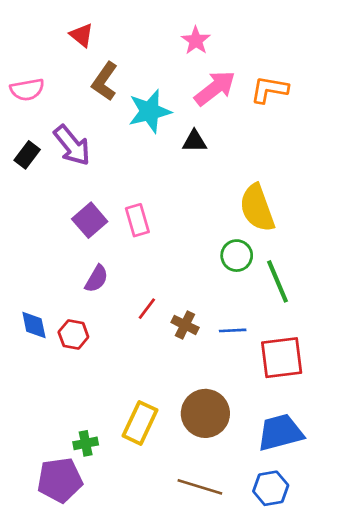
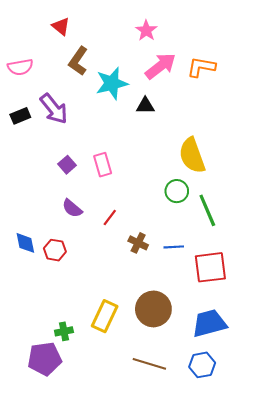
black rectangle: (27, 155) -> (20, 116), turned 30
purple square: (90, 220) -> (67, 165), size x0.7
purple semicircle: (97, 279) -> (72, 208), turned 100
red line: (147, 309) -> (110, 218), moved

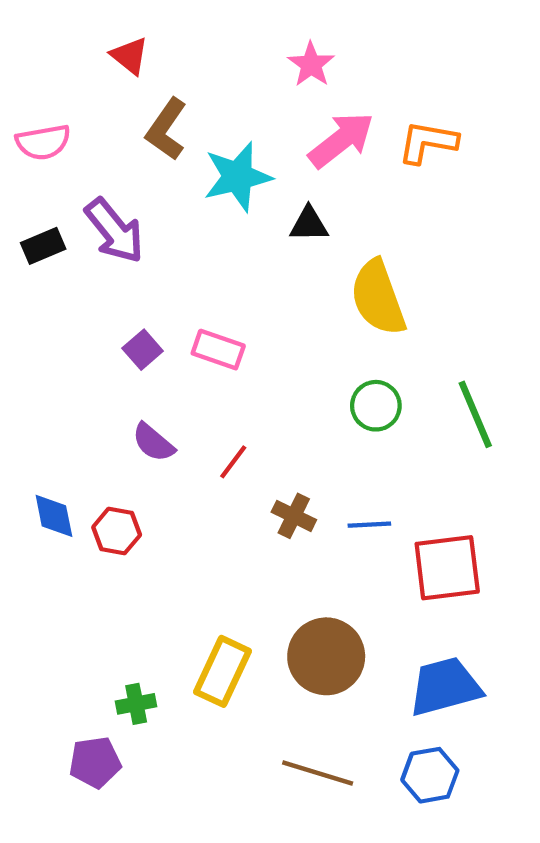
yellow semicircle: (192, 156) -> (378, 298), moved
pink rectangle: (103, 165) -> (218, 350), turned -55
green line: (207, 210) -> (475, 414), moved
purple pentagon: (45, 359) -> (95, 762), size x0.7

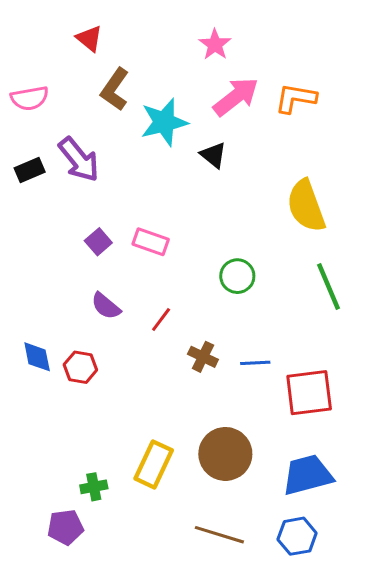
black triangle: (309, 224) -> (213, 155), turned 40
yellow semicircle: (378, 298) -> (306, 206), moved
green circle: (376, 406) -> (237, 276), moved

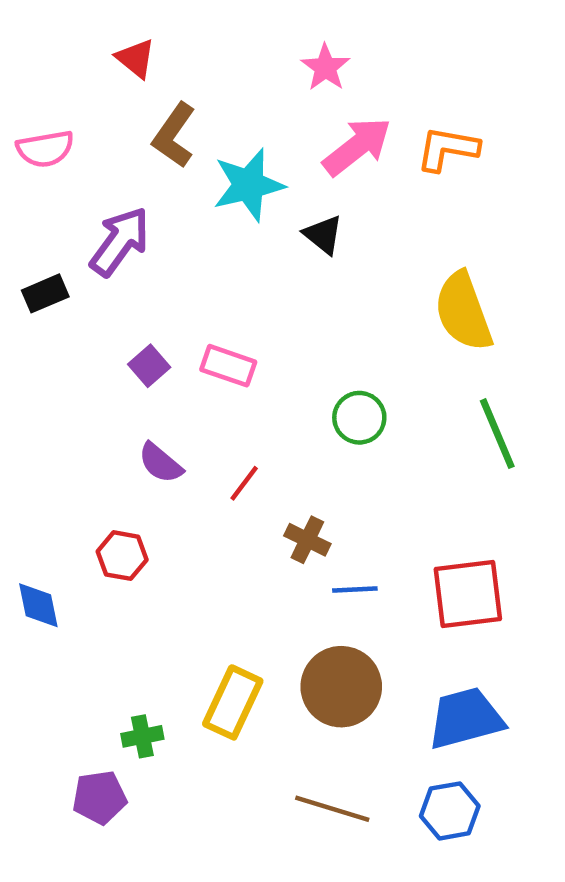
purple arrow: (79, 160) -> (120, 241), turned -105
black rectangle: (30, 170) -> (45, 293), moved
blue diamond: (37, 357) -> (38, 605), moved
blue line: (255, 363) -> (355, 589), moved

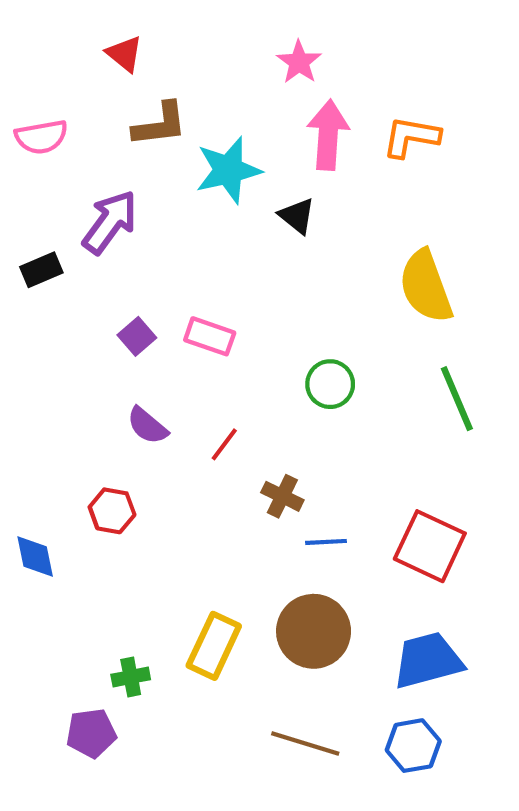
brown L-shape: (174, 135) -> (160, 124), turned -132
pink arrow: (357, 147) -> (328, 135), turned -48
red square: (468, 594) -> (430, 546), turned 32

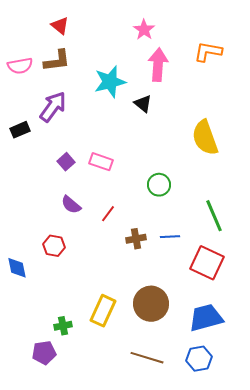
brown L-shape: (160, 124) -> (57, 61), moved
orange L-shape: (411, 137) -> (208, 52), moved
green line: (457, 399) -> (214, 216), moved
brown cross: (282, 496) -> (136, 239), turned -36
blue line: (326, 542) -> (170, 237), moved

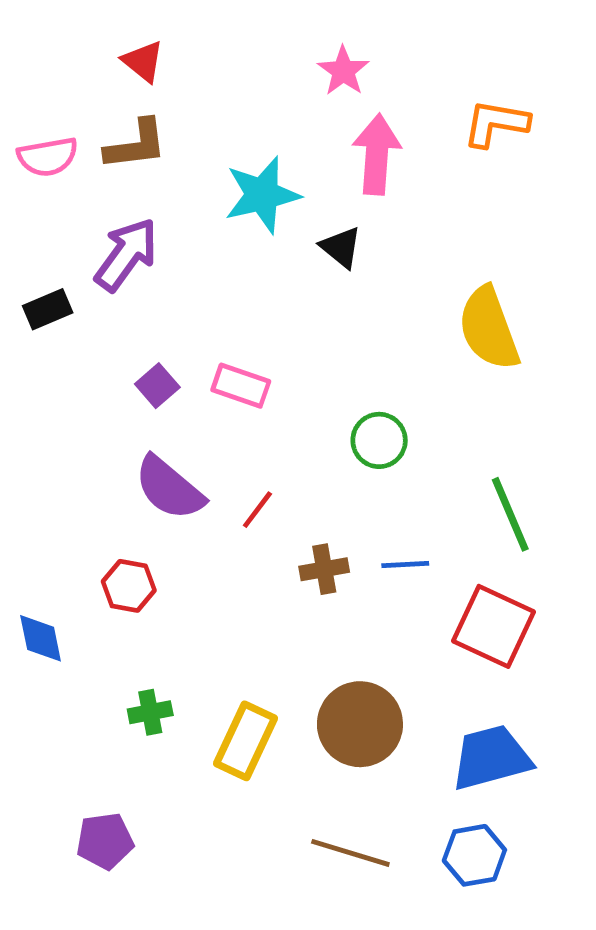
purple semicircle: (71, 205) -> (169, 488), size x1.5
green cross: (63, 326) -> (150, 712), moved

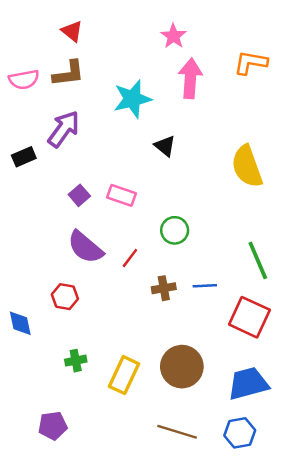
black triangle: (341, 247) -> (165, 146), moved
green circle: (379, 440) -> (175, 230), moved

